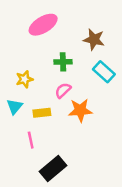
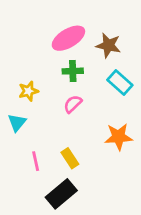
pink ellipse: (43, 25) -> (68, 38), moved
orange star: (80, 110) -> (118, 137), moved
yellow rectangle: (42, 113) -> (70, 158), moved, turned 63

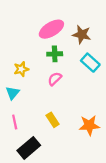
orange star: (118, 137) -> (89, 125), moved
pink line: (36, 161) -> (15, 122), moved
black rectangle: (61, 194) -> (29, 148), moved

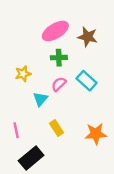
cyan rectangle: (90, 63) -> (87, 81), moved
cyan triangle: (13, 93) -> (40, 99), moved

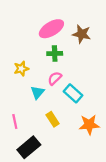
cyan rectangle: (87, 81) -> (73, 93), moved

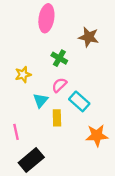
pink ellipse: (51, 29) -> (46, 18), moved, turned -50
green cross: (55, 54) -> (59, 58), turned 32
yellow rectangle: (53, 119) -> (57, 118), moved, turned 32

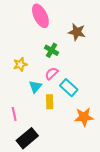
pink ellipse: (46, 18) -> (40, 16), turned -35

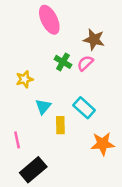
pink semicircle: (52, 73) -> (85, 63), moved

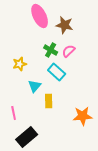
brown star: (94, 40) -> (65, 25), moved
cyan rectangle: (84, 108) -> (57, 72), moved

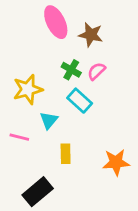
yellow star: (20, 64) -> (28, 89), size x1.5
yellow rectangle: (49, 101) -> (66, 154), moved
pink line: (14, 113) -> (19, 137), moved, turned -64

